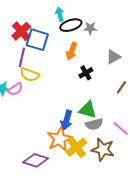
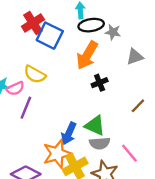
orange arrow: (72, 51) -> (87, 55), size x1.4
purple line: (22, 57) -> (26, 108), moved
gray triangle: (113, 57) -> (135, 57), moved

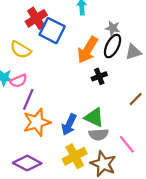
black ellipse: (91, 25) -> (113, 46), moved, turned -55
yellow semicircle: (35, 74) -> (21, 50), moved
orange star: (57, 154) -> (37, 122), moved

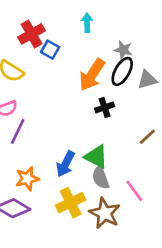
blue square: (52, 31) -> (50, 50), size x0.6
orange star: (37, 122) -> (27, 179), moved, size x0.7
gray semicircle: (99, 134) -> (101, 178), turned 72

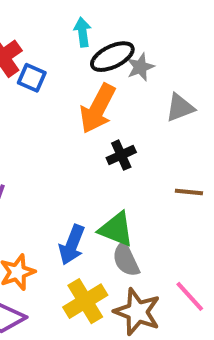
gray star: (123, 50) -> (140, 67), turned -30
black ellipse: (122, 71) -> (112, 57), moved, turned 40
brown line: (147, 137) -> (189, 192), turned 54
pink line: (134, 191) -> (190, 296), moved

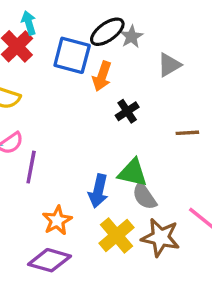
cyan arrow: (83, 32) -> (29, 23), moved
blue square: (32, 78) -> (72, 55), moved, size x1.6
orange arrow: (98, 109) -> (102, 76), size x0.7

